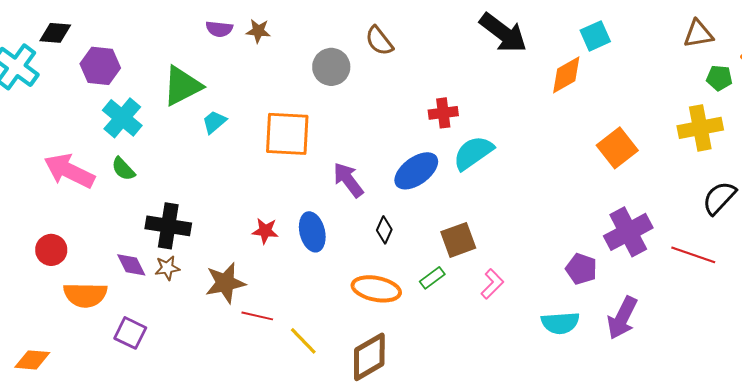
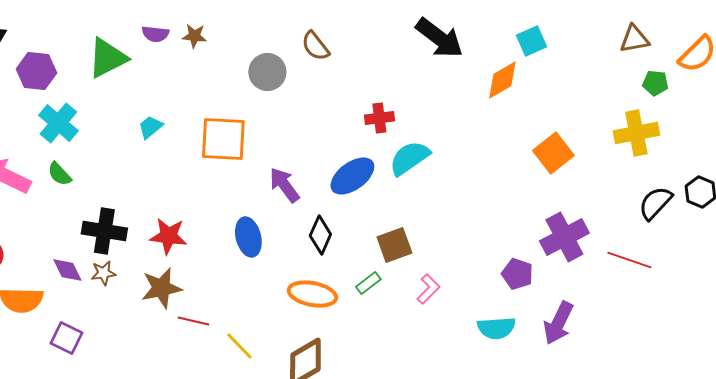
green triangle: (182, 86) -> (107, 58), moved
black diamond: (384, 230) -> (320, 235), size x1.4
red star: (265, 231) -> (168, 236), moved, size x1.4

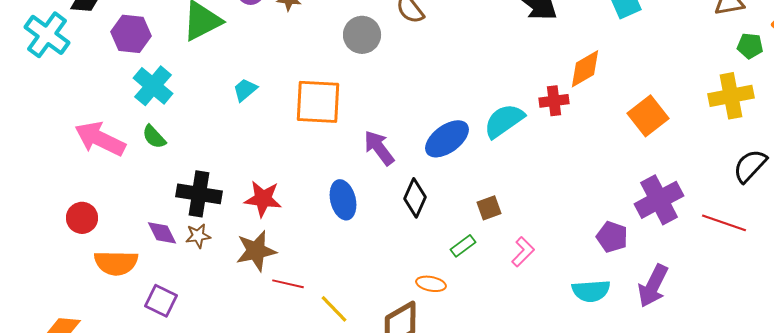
orange diamond: (502, 80) -> (585, 69), moved
red cross: (379, 118) -> (554, 101), moved
brown square: (394, 245) -> (489, 208), size x0.7
orange ellipse: (312, 294) -> (431, 284), moved, size x0.6

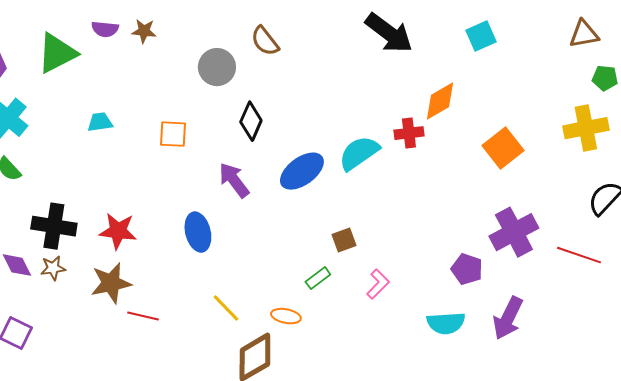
cyan trapezoid: (245, 90) -> (100, 122), turned 32
orange square: (318, 102) -> (173, 134), size x0.6
black diamond: (415, 198) -> (251, 121), moved
yellow line: (334, 309) -> (226, 308), moved

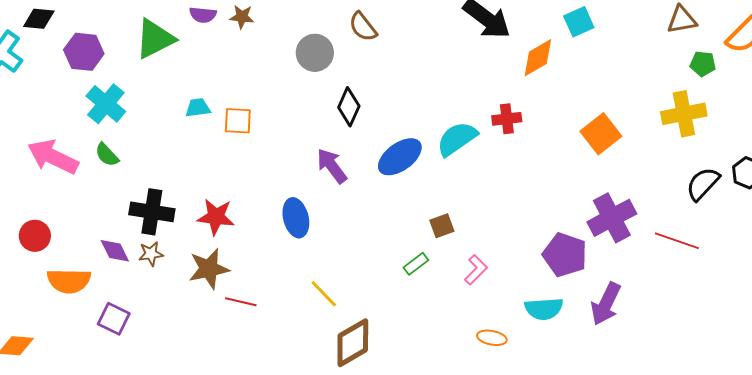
orange diamond: (440, 101) -> (538, 58), moved
orange square: (173, 134) -> (238, 121), moved
purple pentagon: (467, 269) -> (565, 255), size x1.4
orange ellipse: (286, 316) -> (492, 338), moved

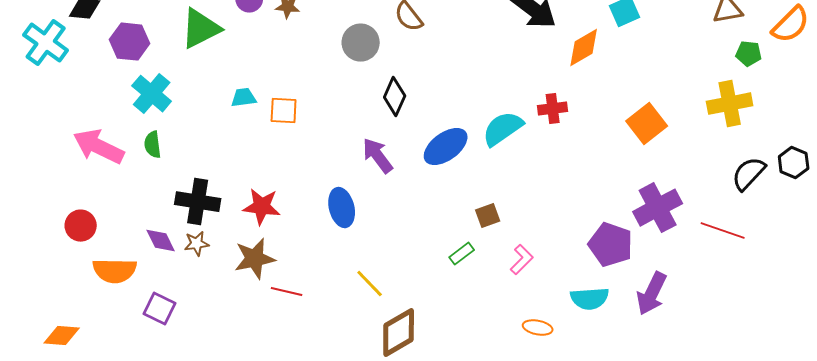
green semicircle: (107, 155) -> (153, 145), turned 36

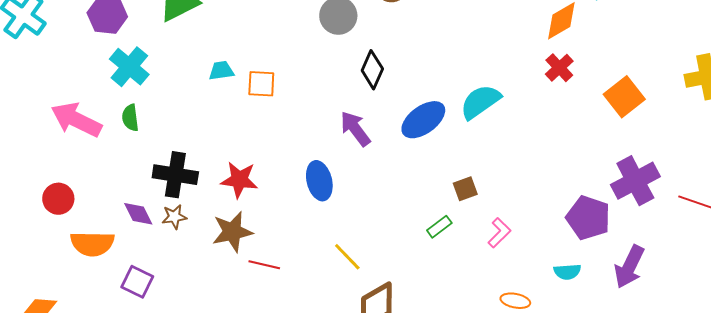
red cross: (553, 109) -> (559, 68), moved, turned -36
cyan semicircle: (590, 299) -> (567, 272), size x0.7

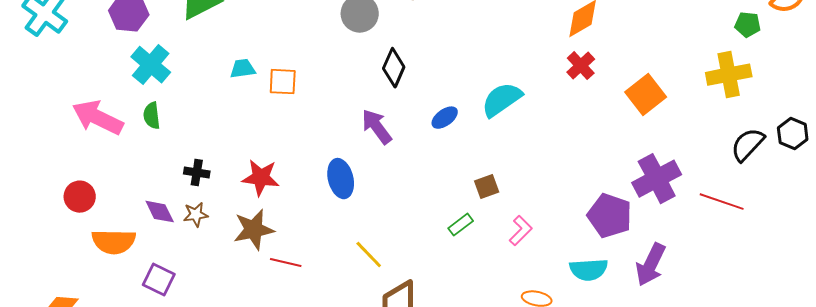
blue ellipse: (423, 120) -> (445, 118), size x0.6
black cross: (175, 175) -> (197, 173), size x0.6
cyan semicircle: (567, 272) -> (589, 270), size x1.4

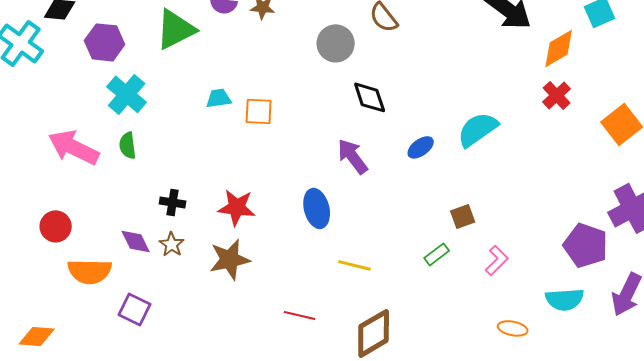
black diamond: (394, 68) -> (370, 97), turned -42
brown star: (196, 215) -> (172, 244), turned -30
yellow line: (369, 255) -> (355, 265), moved, turned -32
red line: (286, 263) -> (300, 315), moved

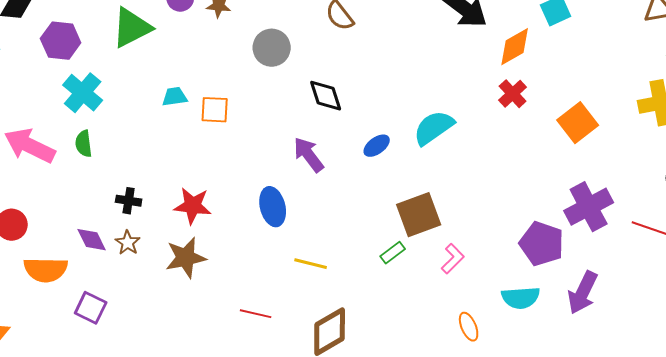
gray circle: (336, 43) -> (272, 48), moved
brown square: (463, 216) -> (419, 215), size x1.8
orange ellipse: (513, 328) -> (469, 327), turned 56

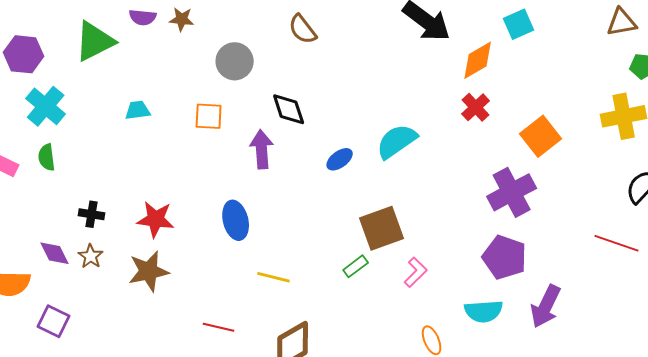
orange square: (215, 110) -> (209, 116), moved
purple arrow: (309, 155) -> (262, 149), moved, turned 33
purple cross: (589, 207) -> (512, 192), moved

